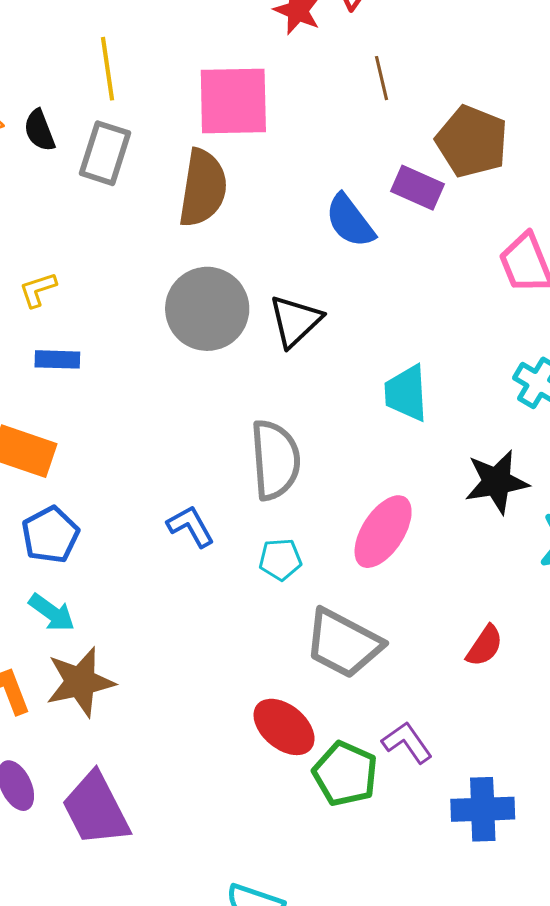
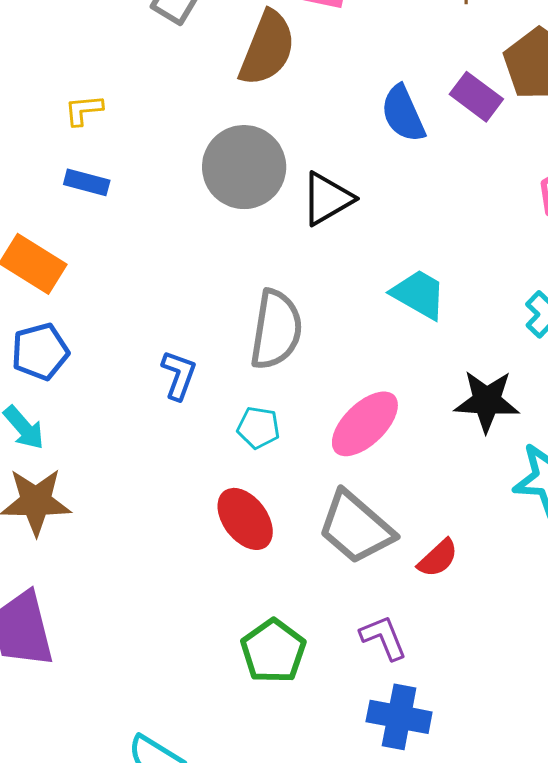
cyan trapezoid: (406, 393) -> (419, 294), turned 110
blue L-shape: (191, 526) -> (179, 375), turned 36
gray trapezoid: (343, 643) -> (356, 527), moved
red ellipse: (284, 727) -> (245, 519), moved
purple L-shape: (407, 742) -> (383, 638), moved

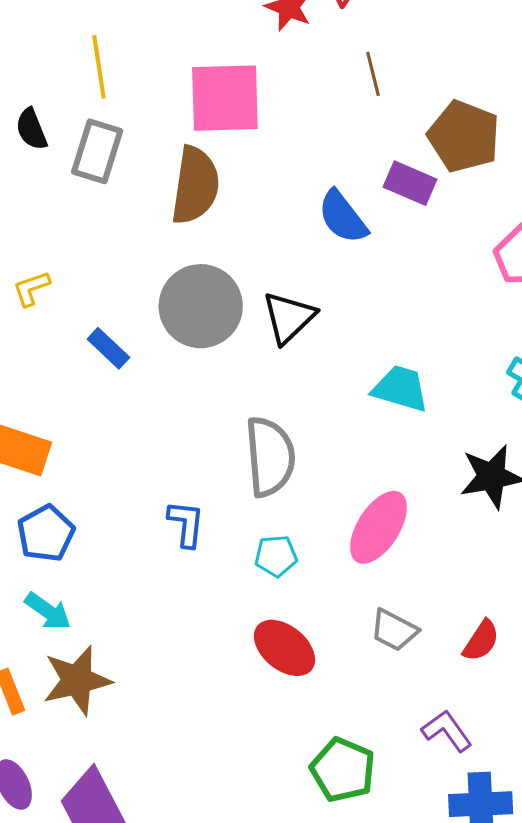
blue rectangle: (87, 182) -> (108, 348), moved, turned 42
gray trapezoid: (356, 527) -> (394, 630), size x0.6

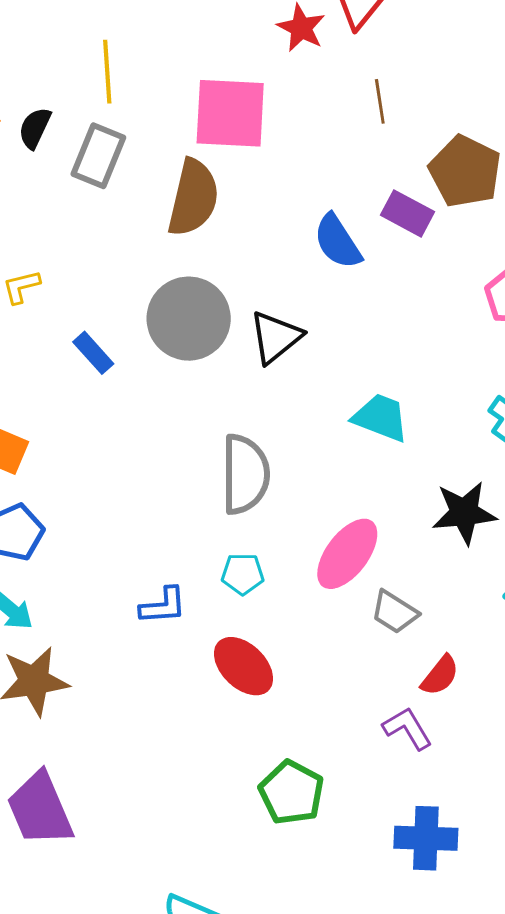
black semicircle: (31, 129) -> (35, 128), turned 42
blue L-shape: (186, 524) -> (163, 606), moved, turned 75
gray trapezoid: (394, 630) -> (394, 612), moved
purple L-shape: (447, 731) -> (407, 728), moved

